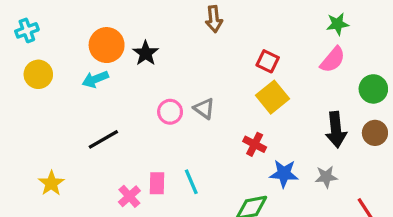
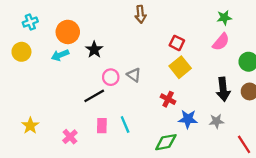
cyan cross: (27, 30) -> (30, 22), moved
black star: (146, 53) -> (94, 50), moved
black line: (103, 139) -> (94, 96), moved
pink cross: (129, 196) -> (70, 137), moved

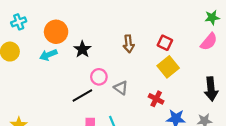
brown arrow: (140, 14) -> (129, 44), moved
gray triangle: (134, 75) -> (121, 88), moved

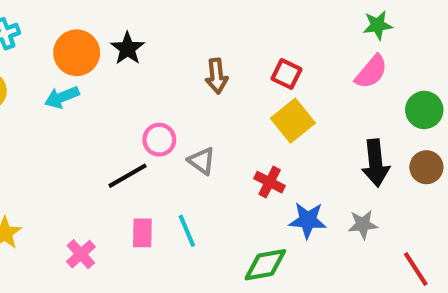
black star: (82, 49) -> (128, 49), moved

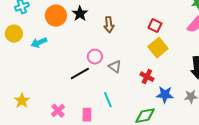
brown arrow: (217, 76) -> (109, 25), moved
cyan arrow: (62, 97) -> (39, 43), moved
pink rectangle: (142, 233) -> (87, 115), moved

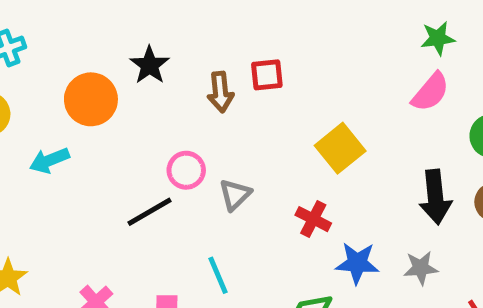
orange circle: (56, 16) -> (91, 99), moved
red square: (155, 26) -> (267, 75), moved, turned -32
cyan arrow: (39, 43) -> (49, 160), moved
gray triangle: (115, 67) -> (235, 195), turned 40

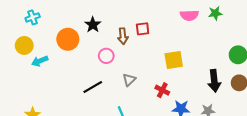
pink semicircle: (430, 92) -> (189, 15), moved, turned 48
yellow square: (340, 148) -> (174, 60), turned 30
cyan arrow: (49, 160) -> (40, 61), moved
pink circle: (186, 170) -> (106, 56), moved

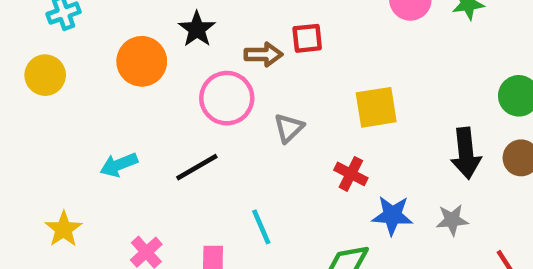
brown arrow: (123, 36) -> (264, 54), turned -84
pink circle: (106, 56) -> (227, 98), size x1.5
cyan arrow: (40, 61) -> (119, 165), moved
gray triangle: (129, 80) -> (289, 128), moved

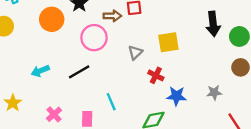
gray triangle: (289, 128) -> (135, 53), moved
black arrow: (466, 153) -> (213, 24), moved
gray star: (452, 220) -> (214, 93), moved

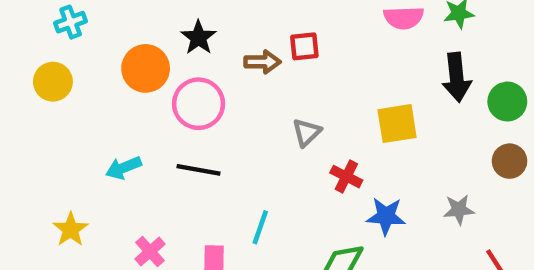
pink circle: (94, 38) -> (199, 104), moved
yellow square: (168, 42) -> (397, 124), moved
black line: (79, 72) -> (199, 170), turned 40
cyan line: (111, 102) -> (260, 227), turned 42

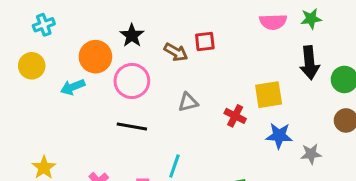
brown arrow: (262, 62) -> (176, 52), turned 30
gray triangle: (307, 132) -> (188, 102), moved, turned 30
cyan arrow: (124, 168) -> (73, 87), moved
red cross: (346, 177) -> (235, 116), moved
blue star: (386, 216) -> (279, 136), moved

